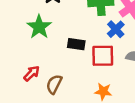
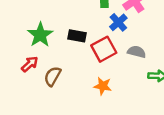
green star: (39, 27) -> (40, 35), moved
red square: (103, 56) -> (104, 49), turned -30

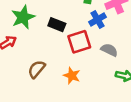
brown semicircle: (52, 76) -> (37, 69), moved

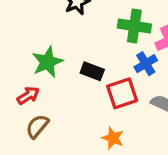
brown semicircle: (37, 69) -> (37, 126), moved

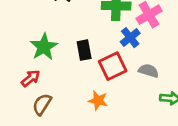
black rectangle: (92, 71) -> (84, 50), turned 66
orange star: (113, 138) -> (98, 100), moved

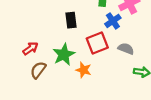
green star: (44, 47) -> (64, 54), moved
black rectangle: (84, 50) -> (71, 20), moved

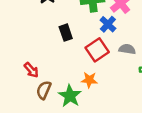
red arrow: (30, 48) -> (31, 70), turned 98
green star: (64, 54) -> (70, 96), moved

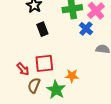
black rectangle: (66, 33) -> (42, 29), moved
red square: (97, 50) -> (44, 63), moved, turned 30

